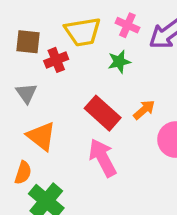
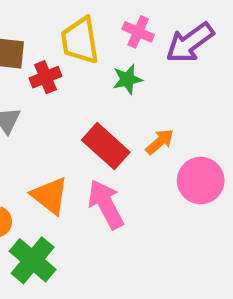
yellow trapezoid: (83, 32) -> (80, 41), turned 90
orange triangle: (41, 136) -> (50, 196), moved

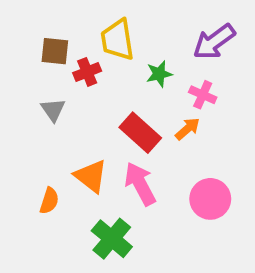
pink cross: (138, 32) -> (203, 95), moved
pink circle: (201, 181) -> (210, 199), moved
green cross: (33, 260) -> (112, 239), moved

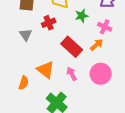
red cross: (87, 72) -> (49, 23), moved
pink arrow: (140, 184) -> (72, 74), size x0.6
pink circle: (210, 199) -> (101, 74), moved

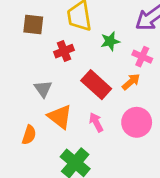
gray triangle: (26, 35) -> (43, 89), moved

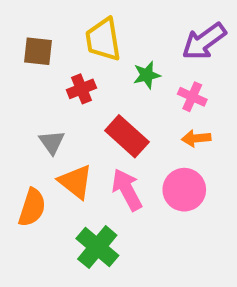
orange arrow: (131, 82) -> (196, 138), moved, turned -144
pink arrow: (96, 122) -> (127, 190), size x1.5
orange semicircle: (29, 135) -> (32, 207), size x1.4

